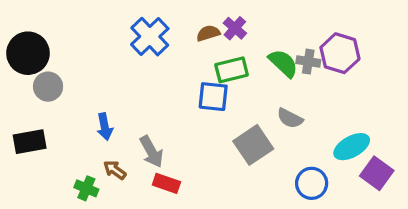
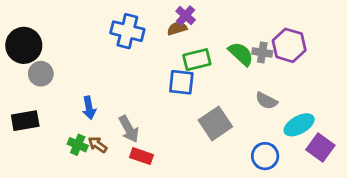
purple cross: (235, 28) -> (186, 16), moved
blue cross: (150, 37) -> (127, 31), turned -32
gray semicircle: (290, 118) -> (266, 101), moved
green cross: (86, 188) -> (78, 145), moved

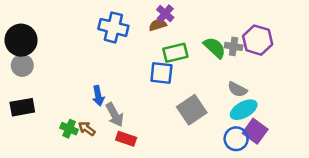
gray circle: (41, 74) -> (22, 65), moved
blue arrow: (89, 108) -> (98, 96), moved
cyan ellipse: (299, 125) -> (244, 110), moved
purple square: (320, 148) -> (255, 131), moved

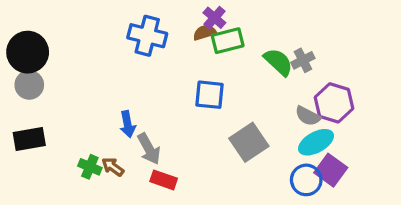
purple hexagon: (258, 40) -> (334, 103), moved
gray cross: (234, 46) -> (303, 60), turned -36
green rectangle: (175, 53) -> (228, 41), moved

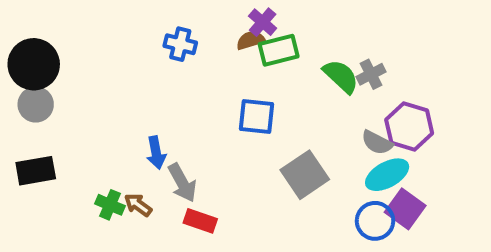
blue cross: (147, 36) -> (180, 44), size x0.7

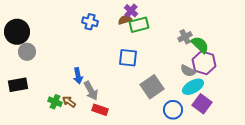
green semicircle: (341, 76) -> (200, 45), moved
gray circle: (36, 104) -> (27, 52), moved
blue circle: (375, 221) -> (173, 110), moved

